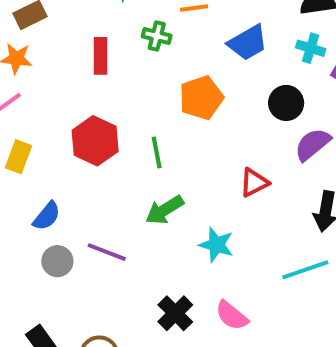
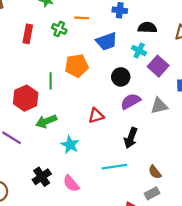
red hexagon: (95, 141) -> (26, 98), moved
green line: (157, 152) -> (51, 81), moved

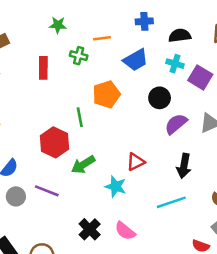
red triangle: (96, 116) -> (136, 162), moved

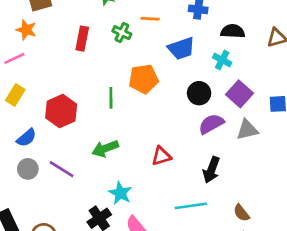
purple square: (200, 77) -> (239, 94), moved
red hexagon: (55, 142) -> (61, 111), moved
cyan star: (116, 187) -> (120, 193), moved

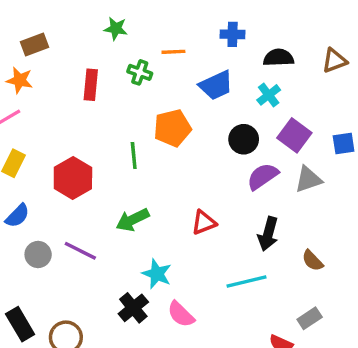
cyan cross: (222, 60) -> (269, 95), turned 30
blue semicircle: (26, 138) -> (17, 216), moved
brown semicircle: (241, 213) -> (312, 261), moved

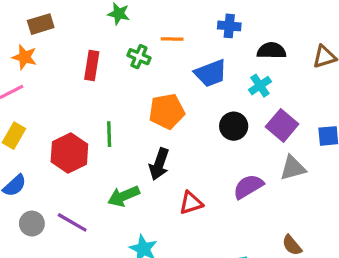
green line: (134, 155) -> (109, 134), moved
purple semicircle: (263, 176) -> (248, 187), moved
black arrow: (268, 234) -> (159, 164), moved

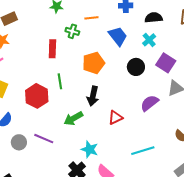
red rectangle: (92, 65) -> (52, 49), moved
blue trapezoid: (211, 73) -> (118, 36), turned -100

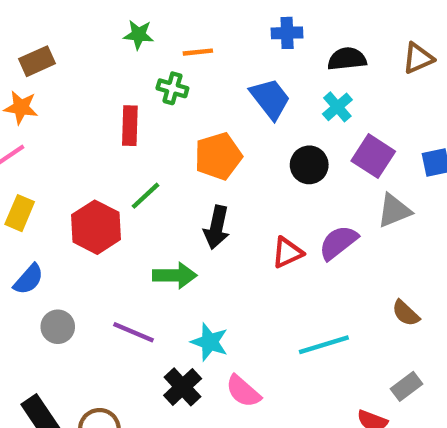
orange line: (91, 18) -> (198, 52), moved
green line: (60, 81) -> (146, 196), turned 56
green arrow: (73, 118) -> (175, 275), turned -150
red triangle: (115, 118) -> (287, 253), moved
purple line: (44, 139) -> (134, 332), moved

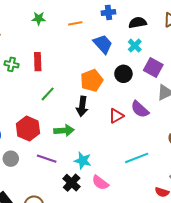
orange line: (198, 52) -> (75, 23), moved
green cross: (172, 88) -> (12, 64), moved
orange pentagon: (218, 156) -> (92, 80), moved
red hexagon: (96, 227) -> (28, 129), moved
purple semicircle: (338, 243) -> (140, 109), turned -96

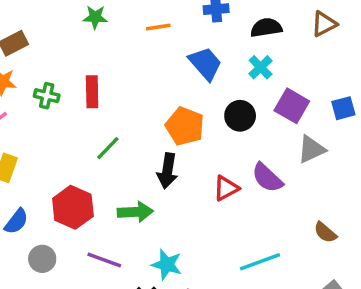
orange pentagon: (92, 80) -> (185, 126), turned -30

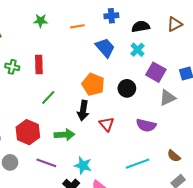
black circle: (240, 116) -> (127, 88), moved
purple semicircle: (267, 178) -> (146, 125), moved, turned -30
red triangle: (226, 188) -> (107, 124), moved, turned -42
brown semicircle: (325, 232) -> (174, 156), moved

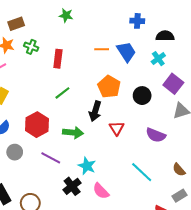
orange line: (78, 26) -> (102, 49), moved
green cross: (12, 67) -> (31, 47), moved
cyan line: (138, 164) -> (142, 172), turned 55

